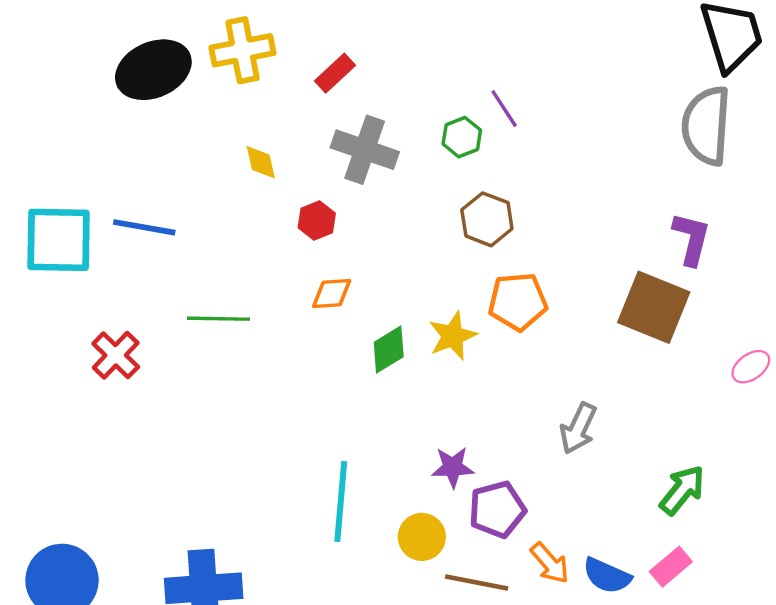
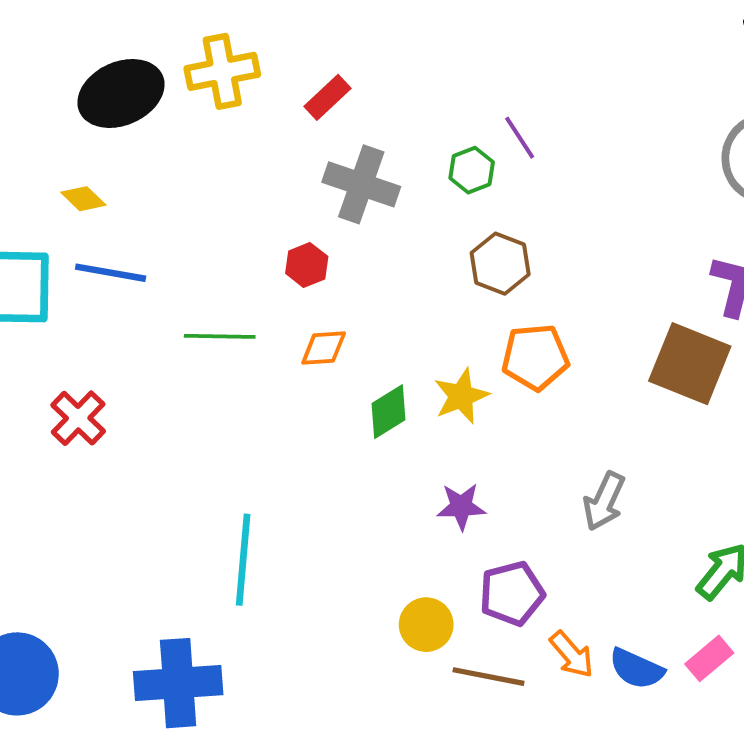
yellow diamond: (261, 162) -> (83, 199), moved, turned -33
green line: (218, 319) -> (220, 336), moved
purple star: (453, 467) -> (461, 506), moved
cyan line: (341, 501) -> (243, 560), moved

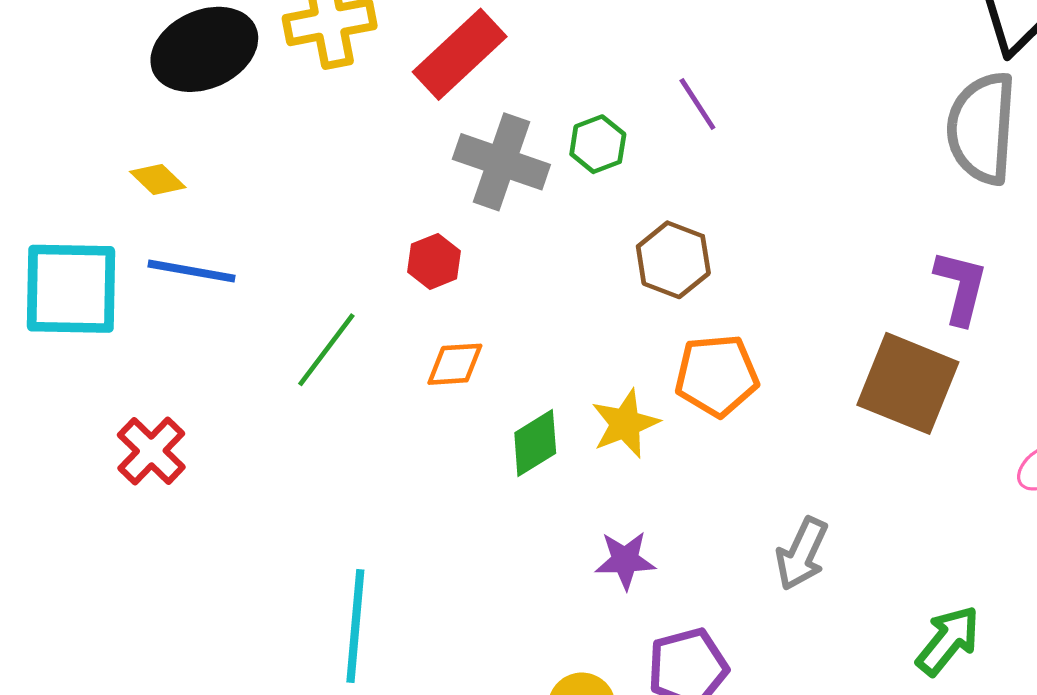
red rectangle: (327, 97) -> (460, 54), size x1.6
green hexagon: (472, 170) -> (598, 144), moved
green line: (220, 336) -> (326, 350), turned -54

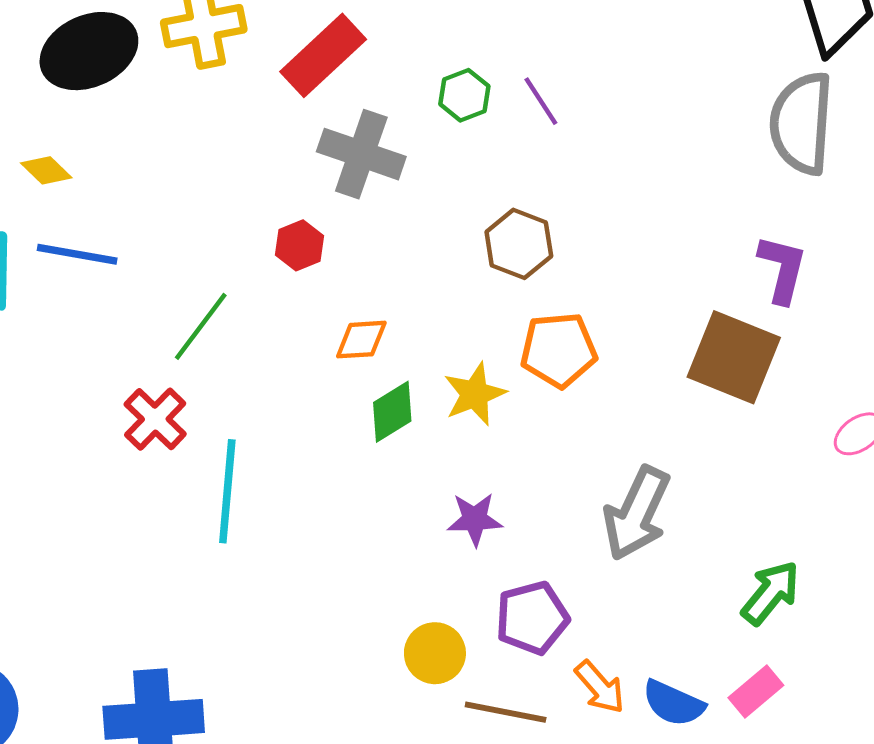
green hexagon: (598, 144) -> (464, 95), moved
orange diamond: (455, 364) -> (361, 340), moved
red cross: (151, 451) -> (155, 419), moved
gray arrow: (802, 554) -> (637, 513), size x1.4
cyan line: (355, 626) -> (227, 491), moved

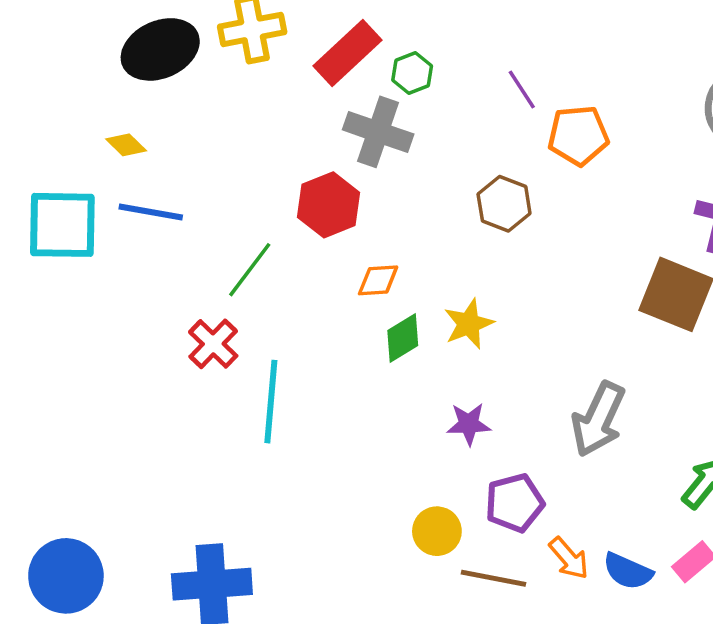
green hexagon: (464, 95) -> (412, 73), moved
red hexagon: (299, 245) -> (329, 205), size x1.6
orange pentagon: (559, 350) -> (578, 135), moved

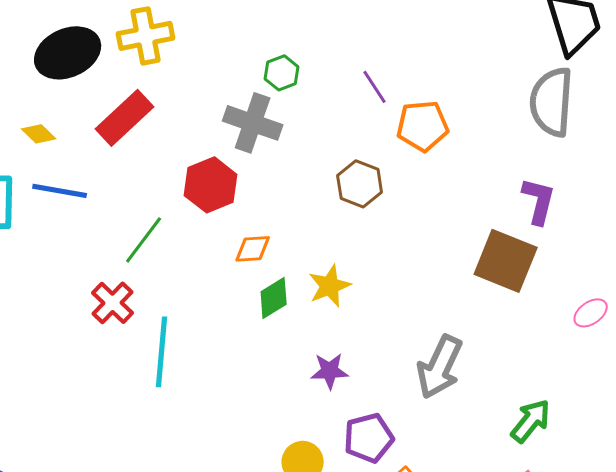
red rectangle: (347, 53) -> (125, 118), moved

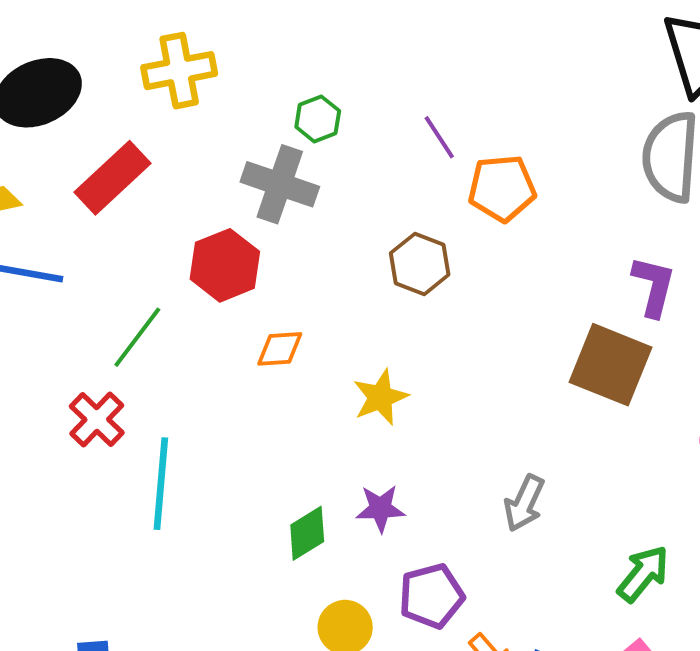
yellow cross: (146, 36) -> (179, 71), moved
green diamond: (274, 298) -> (307, 533), moved
gray arrow: (440, 367) -> (524, 503), size x0.7

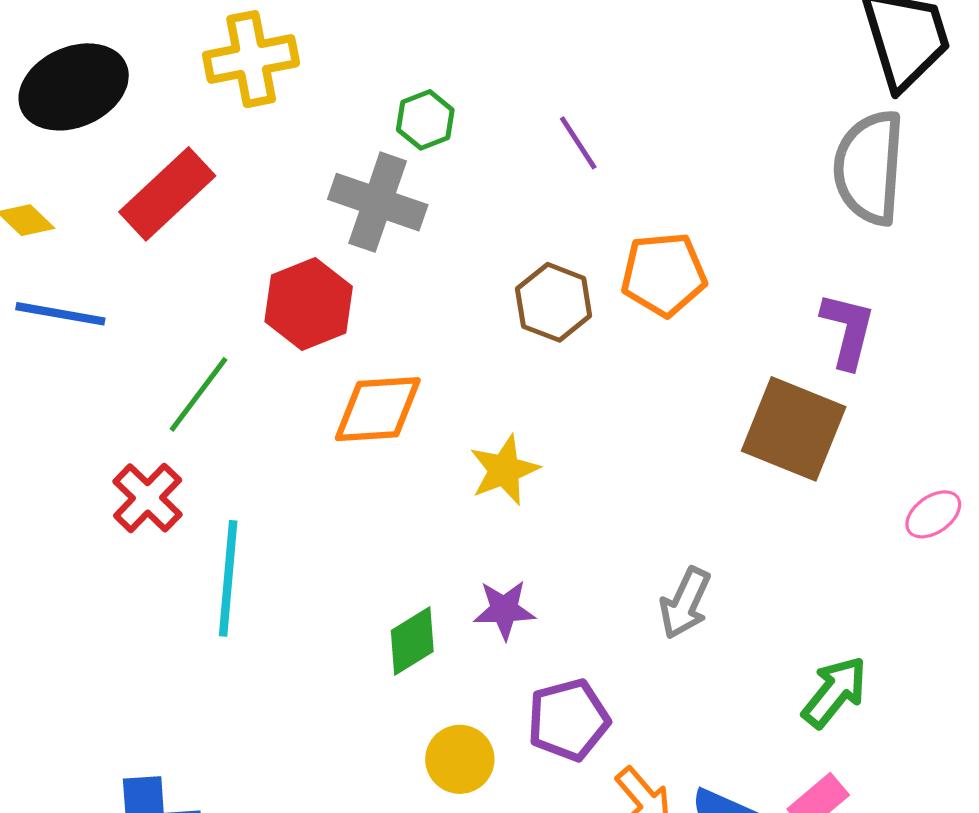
orange pentagon: (502, 188) -> (664, 274), moved
orange diamond: (280, 349) -> (378, 409), size x1.5

